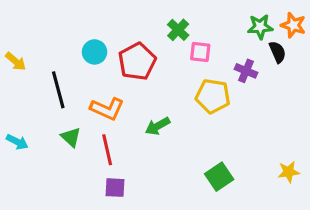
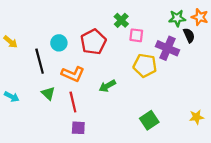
cyan circle: (95, 52) -> (59, 43), moved
purple cross: (246, 71) -> (167, 48), size x1.5

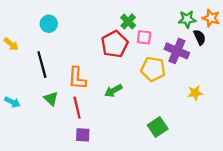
red pentagon: (93, 42) -> (115, 44), moved
cyan circle: (59, 43) -> (49, 24), moved
orange L-shape: (73, 74) -> (77, 78), turned 70
yellow star: (197, 117) -> (195, 93), moved

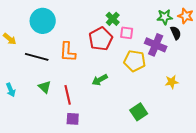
cyan circle: (49, 24) -> (43, 21), size x1.6
black line: (42, 65) -> (37, 57), turned -60
orange L-shape: (77, 78) -> (68, 52), moved
cyan arrow: (12, 102) -> (11, 90), turned 40

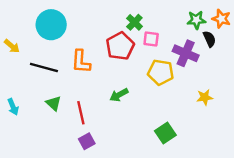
purple square: (73, 119) -> (87, 141), turned -32

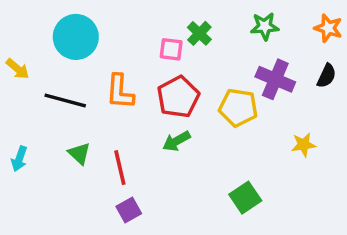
green star: (196, 20) -> (265, 26), moved
pink square: (151, 39) -> (171, 49), moved
black semicircle: (209, 39) -> (327, 76), moved, turned 49
red pentagon: (120, 46) -> (178, 97), moved
cyan arrow: (13, 107) -> (19, 159), turned 42

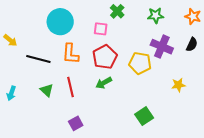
green cross: (199, 33) -> (117, 11), moved
cyan circle: (76, 37) -> (60, 22), moved
red line: (120, 168) -> (71, 87), moved

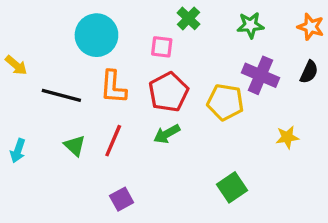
red line: (71, 87) -> (113, 141), turned 36

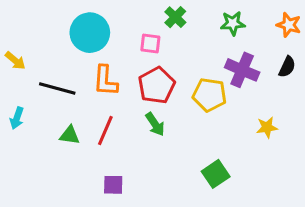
green arrow: (167, 134) -> (155, 124), turned -95
green triangle: (75, 146) -> (70, 135), turned -35
cyan arrow: (18, 151) -> (17, 118), moved
purple square: (122, 199) -> (113, 185), turned 30

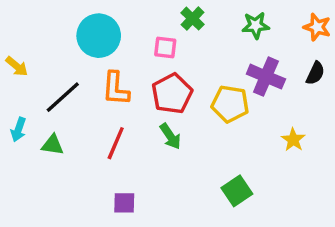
black line: (57, 89) -> (63, 97), turned -57
yellow star: (267, 127) -> (293, 140), turned -30
green triangle: (70, 135) -> (53, 145), moved

